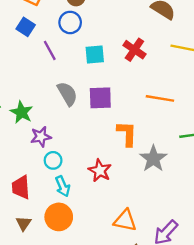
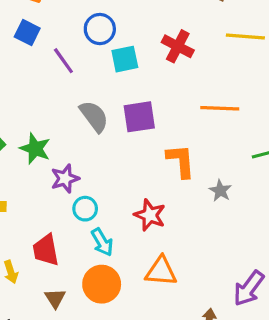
blue circle: (70, 22) -> (100, 29), moved
gray star: (153, 159) -> (220, 191), size x0.6
orange triangle: (125, 220) -> (161, 271), moved

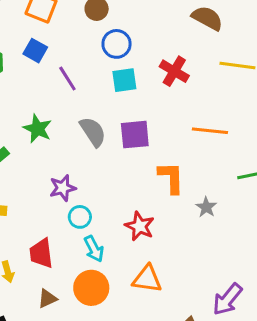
blue circle: (100, 29) -> (117, 44), moved
green star: (35, 149) -> (37, 129), moved
brown triangle: (55, 298) -> (47, 299), turned 35

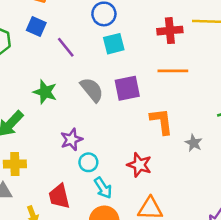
red cross: (174, 71) -> (170, 31), moved, turned -30
orange line: (210, 131) -> (173, 71), moved

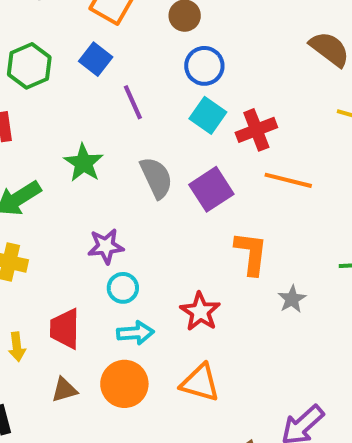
red cross: (170, 31) -> (256, 130), moved, turned -30
cyan square: (114, 44) -> (208, 115), turned 35
purple square: (127, 88) -> (211, 189), turned -36
cyan arrow: (103, 188) -> (135, 333), turned -75

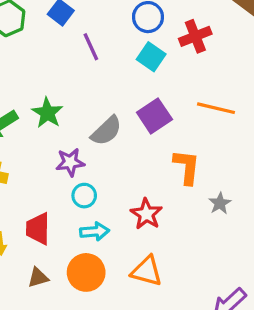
red cross: (256, 130) -> (195, 36), moved
green star: (84, 163) -> (47, 113), moved
gray semicircle: (156, 178) -> (106, 131), moved, turned 72

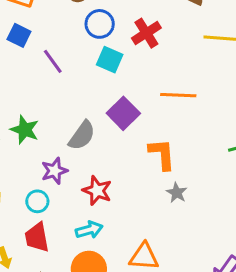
cyan circle: (84, 196) -> (37, 201), moved
gray star: (220, 203) -> (177, 193), moved
red star: (146, 214) -> (97, 191), moved

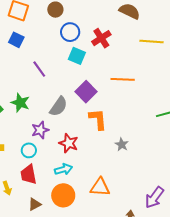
purple line: (53, 61) -> (39, 69), moved
orange L-shape: (162, 154) -> (98, 119), moved

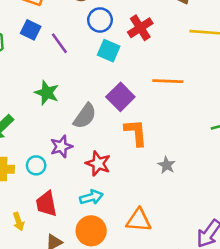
purple line: (39, 69) -> (59, 43), moved
green star: (20, 103) -> (47, 93), moved
cyan circle: (29, 150) -> (36, 165), moved

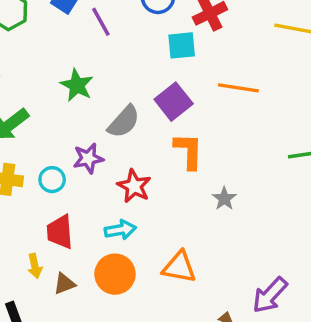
cyan square: (109, 51) -> (182, 45), moved, turned -35
yellow arrow: (18, 221) -> (35, 266), moved

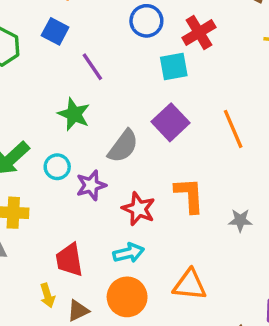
purple line: (101, 22) -> (92, 67), moved
orange line: (238, 88) -> (233, 129), moved, turned 63
orange L-shape: (189, 151) -> (189, 195), moved
cyan circle: (52, 180) -> (57, 167), moved
gray star: (224, 199) -> (240, 220), moved, turned -30

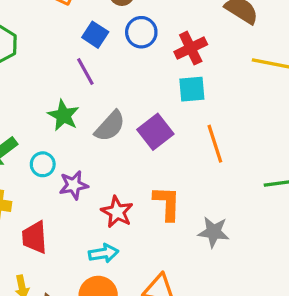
blue square: (55, 31) -> (95, 35), moved
cyan square: (174, 66) -> (192, 89), moved
gray semicircle: (123, 146) -> (110, 126), moved
gray star: (240, 220) -> (214, 232), size x1.4
red trapezoid: (69, 260) -> (35, 237), moved

